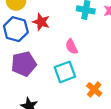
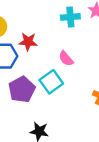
cyan square: (65, 72) -> (51, 82), moved

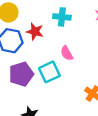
cyan cross: (70, 17) -> (62, 17), moved

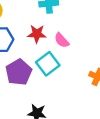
red star: (35, 32) -> (37, 34), moved

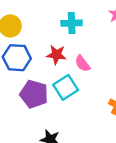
purple pentagon: (19, 72) -> (34, 94), turned -30

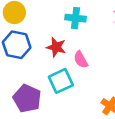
purple pentagon: (34, 94) -> (27, 98), moved

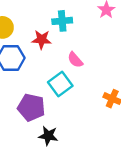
red star: (56, 47) -> (42, 40), moved

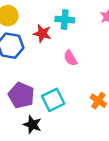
cyan square: (60, 84) -> (53, 100), moved

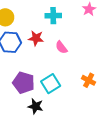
red star: (42, 34) -> (36, 38), moved

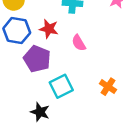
purple pentagon: (24, 83) -> (37, 59), moved

